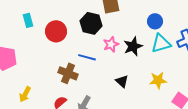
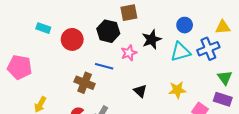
cyan rectangle: (28, 20) -> (43, 28), turned -56
blue circle: (155, 21) -> (185, 25), moved
black star: (133, 46) -> (152, 39), moved

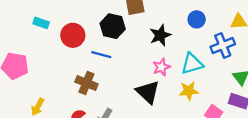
cyan triangle: (180, 52) -> (192, 64), moved
pink star: (129, 53) -> (161, 67), moved
blue line: (104, 66) -> (101, 55), moved
black triangle: (140, 91) -> (148, 92), size x1.6

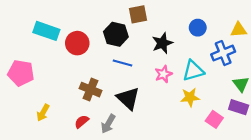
cyan rectangle: (41, 23) -> (46, 31), size x1.6
blue line: (101, 55) -> (123, 63), moved
black triangle: (148, 92) -> (128, 98), moved

